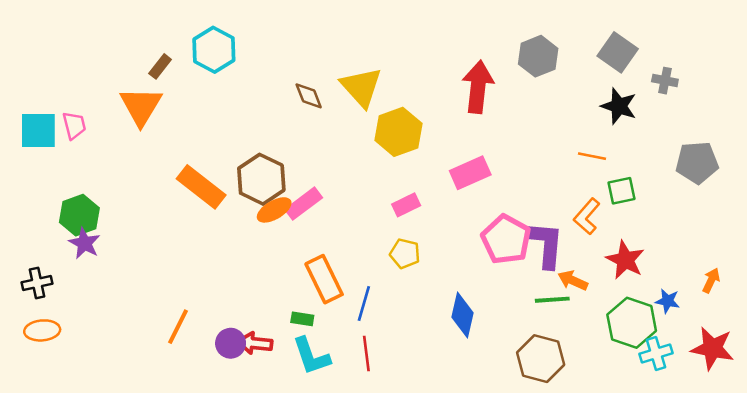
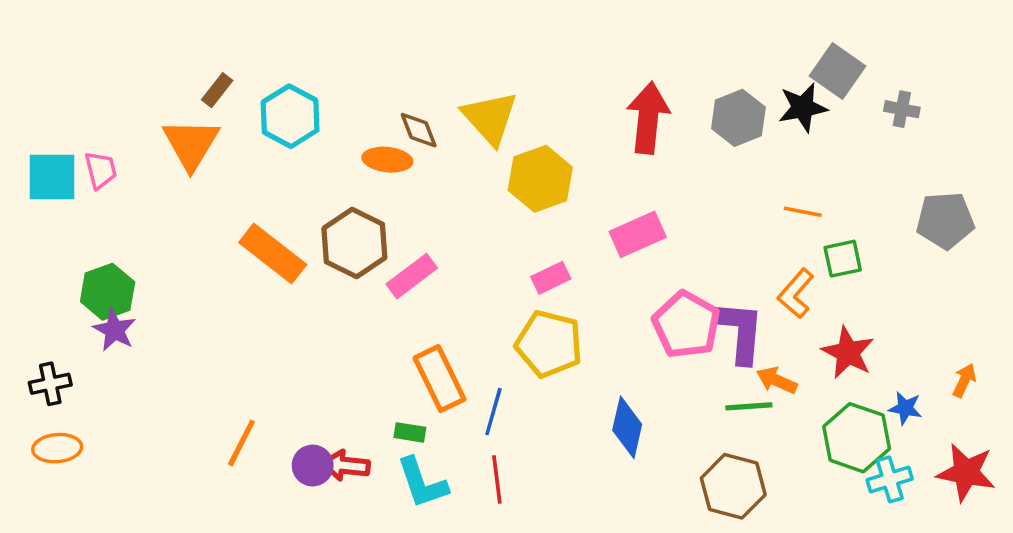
cyan hexagon: (214, 50) -> (290, 116), moved
gray hexagon: (538, 56) -> (738, 118), moved
black star: (619, 106) -> (803, 107), moved, turned -30
orange ellipse: (274, 210) -> (387, 160), moved, turned 36
yellow pentagon: (405, 254) -> (549, 344), size x1.6

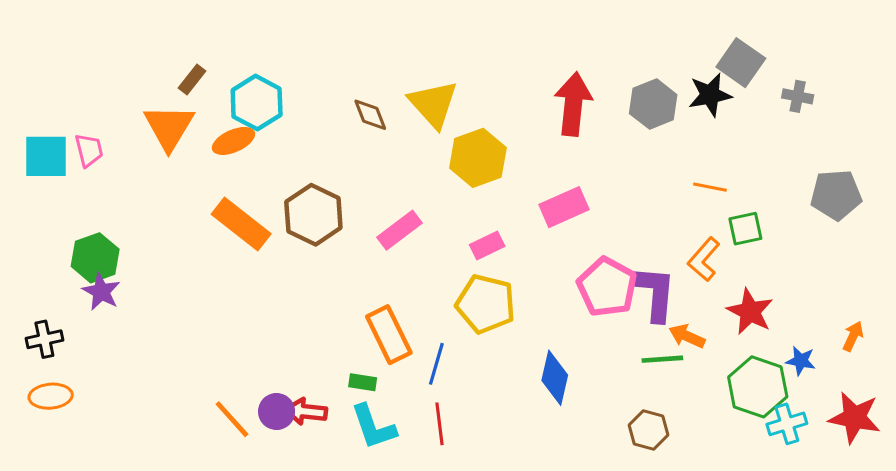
orange ellipse: (387, 160) -> (233, 141), moved, turned -30
pink rectangle: (412, 276) -> (400, 230), moved
orange line: (241, 443) -> (232, 419), moved, turned -69
brown hexagon: (733, 486) -> (649, 430), size x0.7

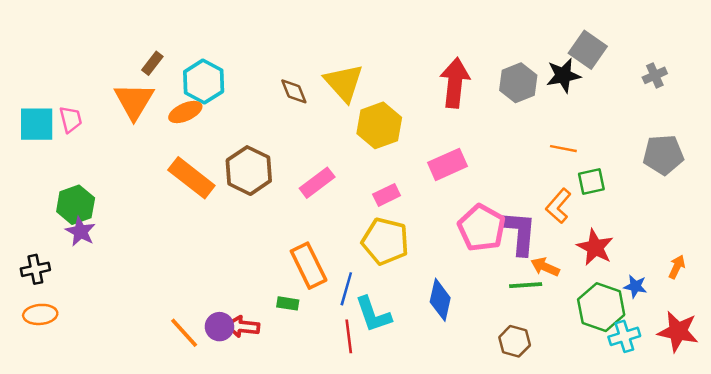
gray cross: (798, 96) -> (655, 75), moved, turned -35
cyan L-shape: (373, 427) -> (373, 314), moved

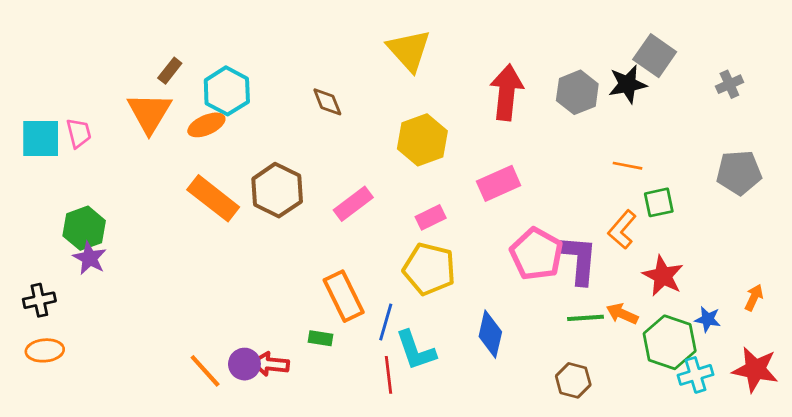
yellow triangle: (344, 83) -> (409, 50), moved
orange arrow: (545, 267) -> (622, 314), moved

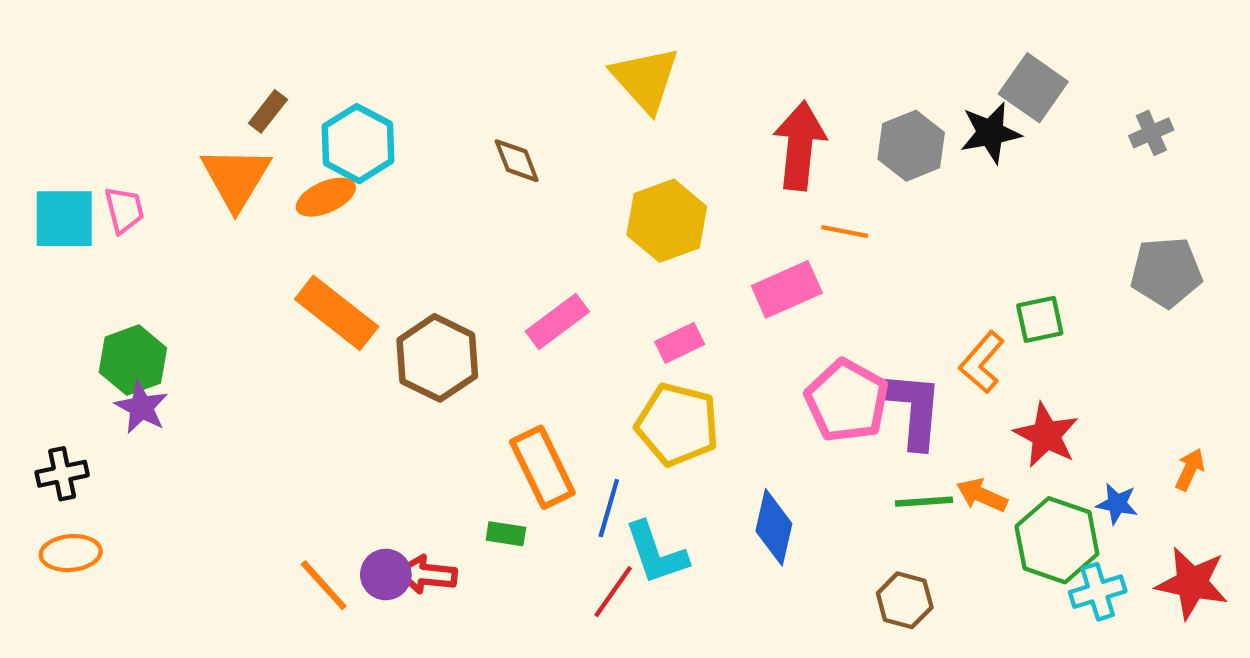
orange line: (628, 166) -> (845, 231), moved
brown hexagon: (277, 190) -> (437, 358), moved
red line: (388, 375) -> (613, 592), turned 42

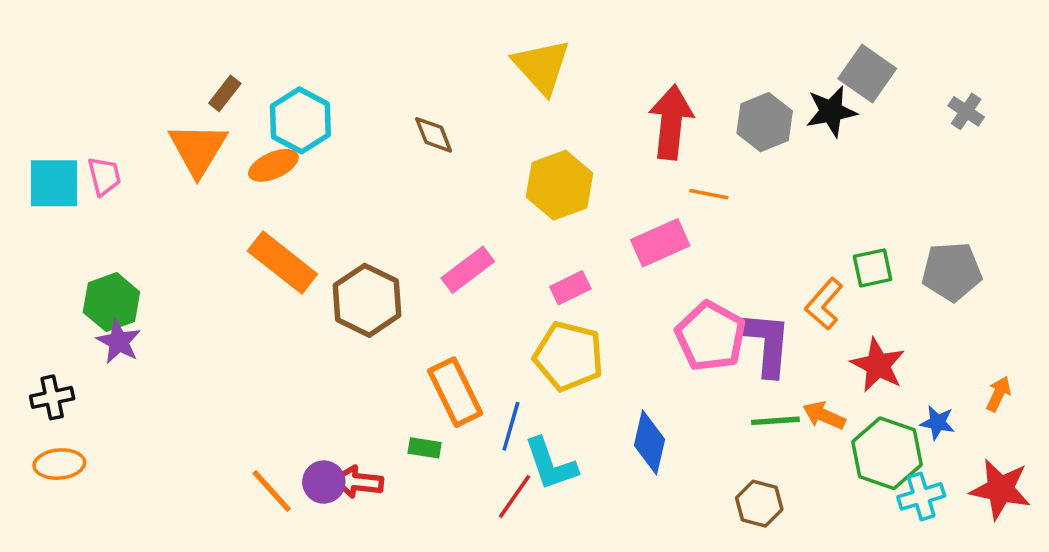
gray cross: (1151, 133) -> (966, 111), turned -32
gray pentagon: (1166, 272) -> (952, 272), moved

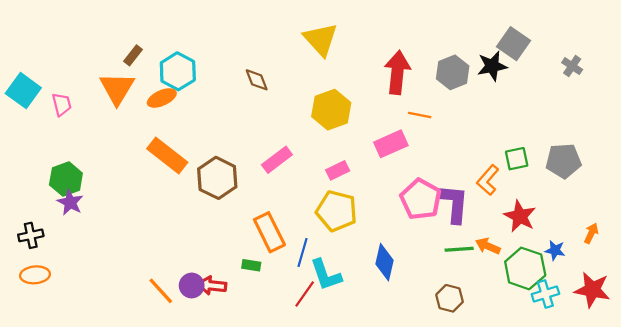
cyan square: (54, 183) -> (23, 91), moved, turned 36

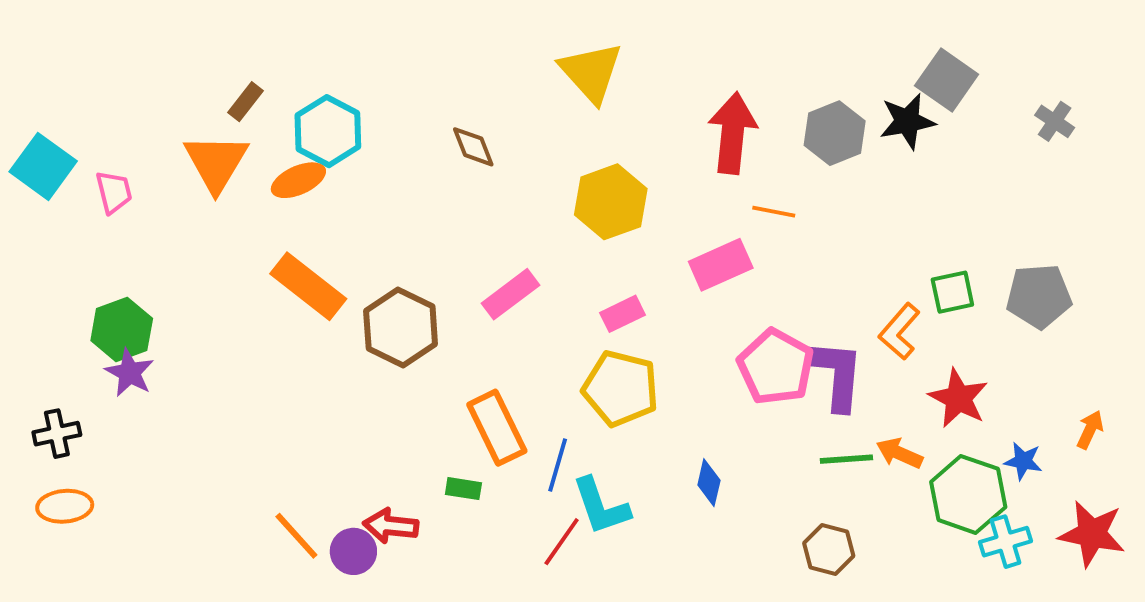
blue diamond: (385, 262) -> (709, 483), size x0.7
purple circle: (192, 285) -> (353, 551), moved

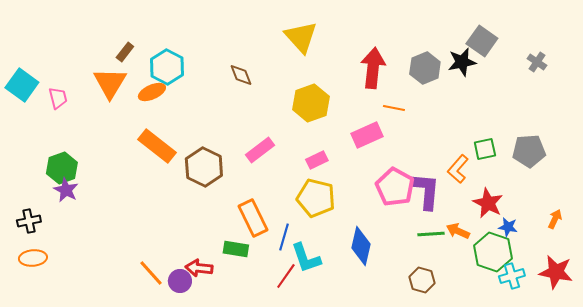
blue star: (1023, 461) -> (508, 227), moved
blue diamond: (709, 483) -> (361, 246), size x1.6
green rectangle: (463, 489) -> (236, 249), size x1.4

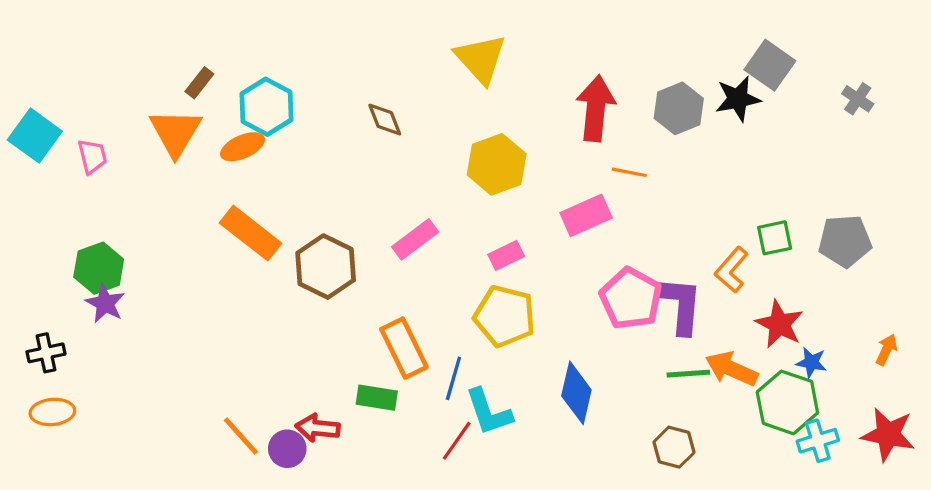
orange arrow: (458, 231) -> (731, 369), size x1.4

